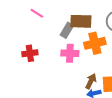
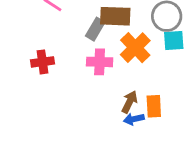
orange cross: (95, 43) -> (135, 48), turned -30

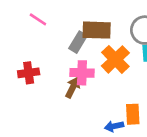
brown arrow: (130, 102) -> (73, 87), moved

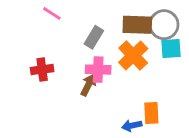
brown rectangle: (97, 30) -> (137, 25), moved

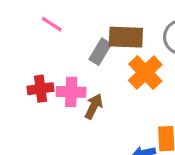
brown rectangle: (137, 25) -> (126, 37), moved
pink cross: (98, 70) -> (71, 92), moved

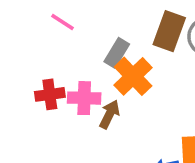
brown rectangle: (126, 37) -> (169, 31), moved, turned -72
orange cross: (145, 73) -> (133, 76), moved

